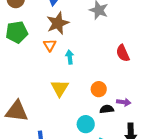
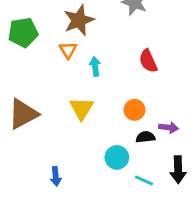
red semicircle: (123, 53) -> (148, 61), moved
brown triangle: (17, 111) -> (23, 114), moved, turned -35

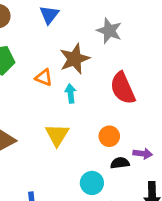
brown star: (79, 20) -> (75, 59), moved
orange triangle: (68, 50) -> (44, 77), turned -36
red semicircle: (148, 61) -> (123, 88), size x1.4

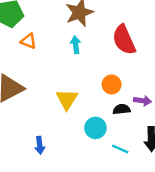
orange triangle: (44, 77) -> (28, 41), moved
yellow triangle: (57, 135) -> (67, 99), moved

